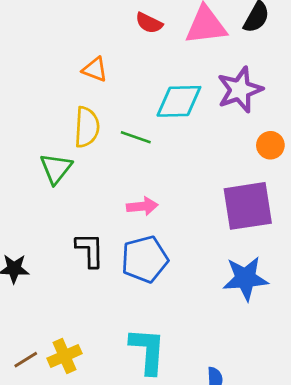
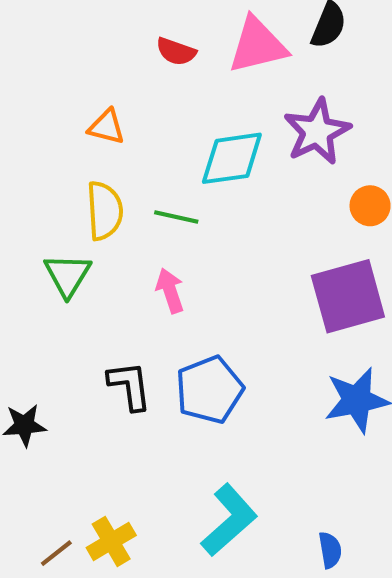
pink arrow: (142, 206) -> (170, 291), moved, turned -96
cyan L-shape: (148, 351) -> (229, 520), turned 51

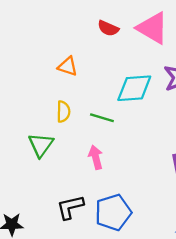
pink triangle: (258, 45) -> (152, 28), turned 40
yellow semicircle: (105, 211) -> (63, 112), size x0.7
black L-shape: (130, 386) -> (70, 207), turned -100

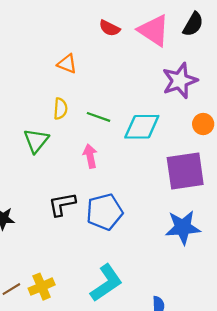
cyan diamond: (134, 88) -> (142, 127), moved

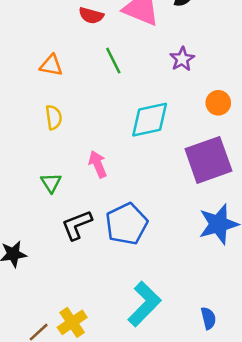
purple star: (180, 81) -> (182, 59), size x0.6
green line: (98, 117) -> (113, 61), moved, turned 55
green triangle: (36, 141) -> (51, 183), moved, size x0.7

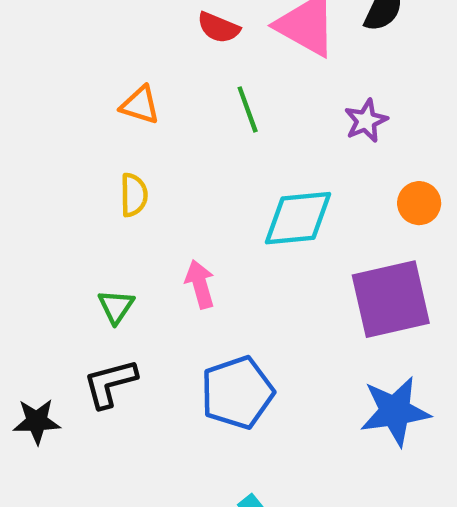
black L-shape: (77, 225) -> (110, 383), moved

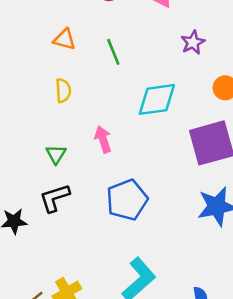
green line: (248, 109) -> (113, 52), moved

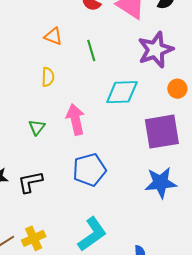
purple star: (193, 42) -> (156, 50), size x1.8
pink arrow: (103, 139) -> (76, 119), size x1.4
black L-shape: (55, 198) -> (30, 182), moved

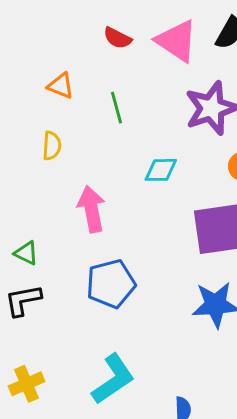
cyan diamond: (122, 92) -> (161, 170), size x0.7
green triangle: (37, 127) -> (26, 253), moved, turned -42

